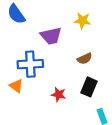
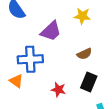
purple trapezoid: (51, 36) -> (51, 31), turned -30

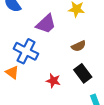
blue cross: (30, 59) -> (26, 51), turned 30
black rectangle: (89, 82) -> (83, 73), turned -60

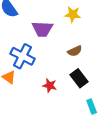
purple trapezoid: (46, 24) -> (42, 29), turned 45

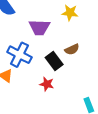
black rectangle: (79, 78) -> (54, 61), moved

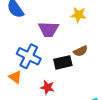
black rectangle: (54, 61) -> (63, 62), turned -66
red star: (47, 84) -> (47, 87), moved

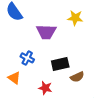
brown semicircle: (81, 51) -> (77, 77), moved
blue cross: (29, 56) -> (27, 58), size x0.6

